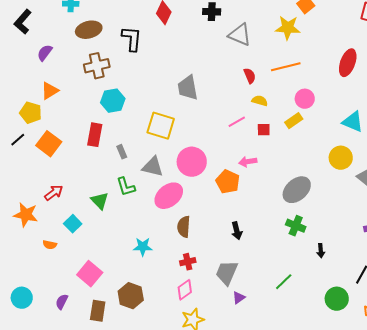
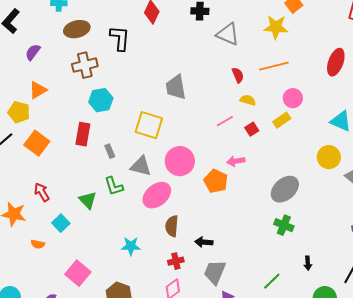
red square: (264, 130) -> (252, 129), turned -32
red arrow: (54, 193) -> (42, 192), turned -84
black arrow: (237, 231) -> (204, 242), moved, turned 108
black arrow: (321, 251) -> (308, 263), moved

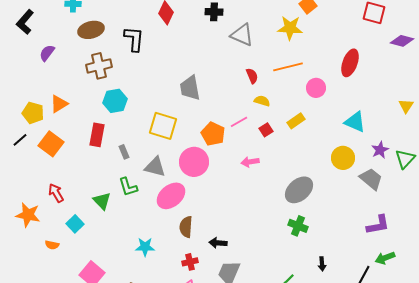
orange triangle: (38, 90) -> (59, 104), moved
pink circle: (293, 98) -> (316, 88), moved
orange pentagon: (216, 181) -> (213, 134), moved

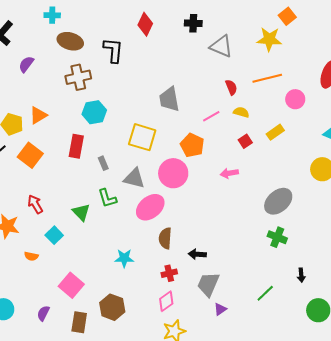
brown ellipse: (91, 30) -> (70, 41), turned 30
pink line: (239, 122) -> (211, 116), moved

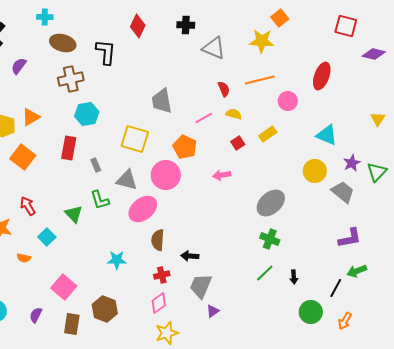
green line: (265, 293) -> (265, 273), moved

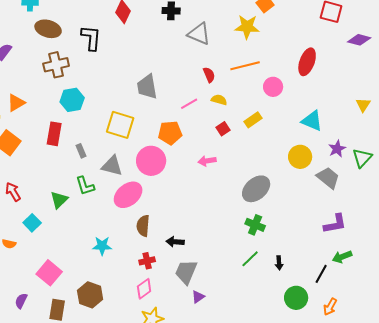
orange pentagon: (185, 147) -> (170, 133), turned -30
green triangle: (74, 214) -> (59, 200), turned 30

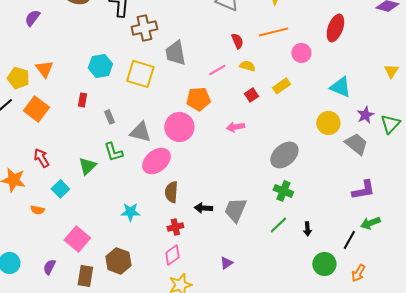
brown cross: (56, 65) -> (144, 28), moved
orange triangle: (16, 103) -> (44, 69), turned -36
yellow square: (120, 125) -> (140, 74), moved
red rectangle: (54, 134) -> (82, 100), size x0.6
gray trapezoid: (186, 272) -> (235, 210), moved

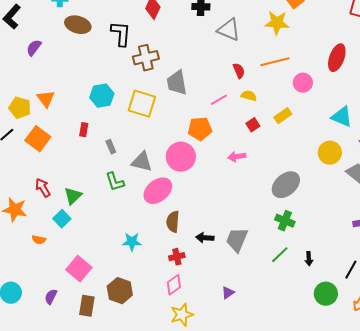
green triangle: (87, 166) -> (73, 196), moved

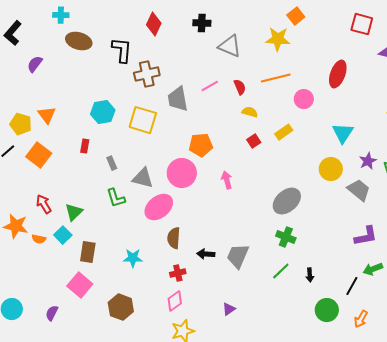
pink line: (219, 100) -> (210, 86), moved
cyan triangle: (342, 117) -> (343, 133), turned 40
pink arrow: (237, 157) -> (227, 180), moved, turned 84
orange semicircle: (39, 240) -> (39, 239), moved
brown rectangle: (87, 306) -> (88, 252), moved

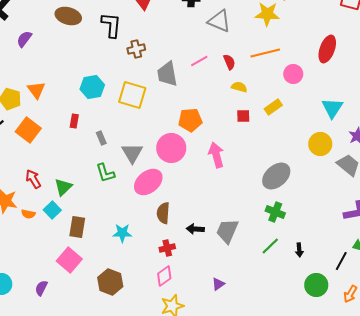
brown cross: (147, 74) -> (136, 49), size x0.7
red square: (254, 141) -> (243, 116), turned 32
gray triangle: (143, 178) -> (132, 153), turned 45
pink arrow: (227, 180) -> (216, 155), size x1.4

